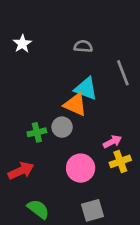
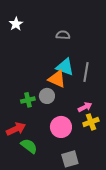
white star: (22, 44) -> (16, 24), moved
gray line: (123, 73) -> (86, 72), moved, turned 30
green semicircle: (38, 209) -> (29, 146), moved

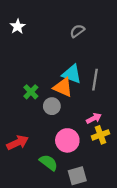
gray semicircle: (63, 35) -> (77, 31), moved, turned -40
green cross: (28, 100) -> (31, 92), moved, turned -32
green semicircle: (29, 146) -> (49, 163), moved

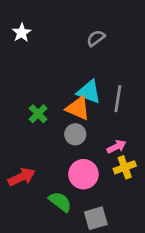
gray circle: (52, 106) -> (75, 134), moved

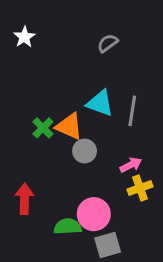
orange triangle: (78, 108) -> (69, 126), moved
pink circle: (83, 174) -> (94, 214), moved
red arrow: (22, 177) -> (24, 199), turned -64
green semicircle: (60, 202) -> (68, 226), turned -40

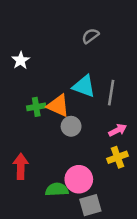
white star: (24, 37) -> (21, 60), moved
green cross: (43, 128) -> (36, 107), turned 36
pink arrow: (131, 165) -> (118, 130), moved

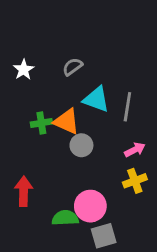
gray semicircle: (90, 36) -> (73, 67), moved

